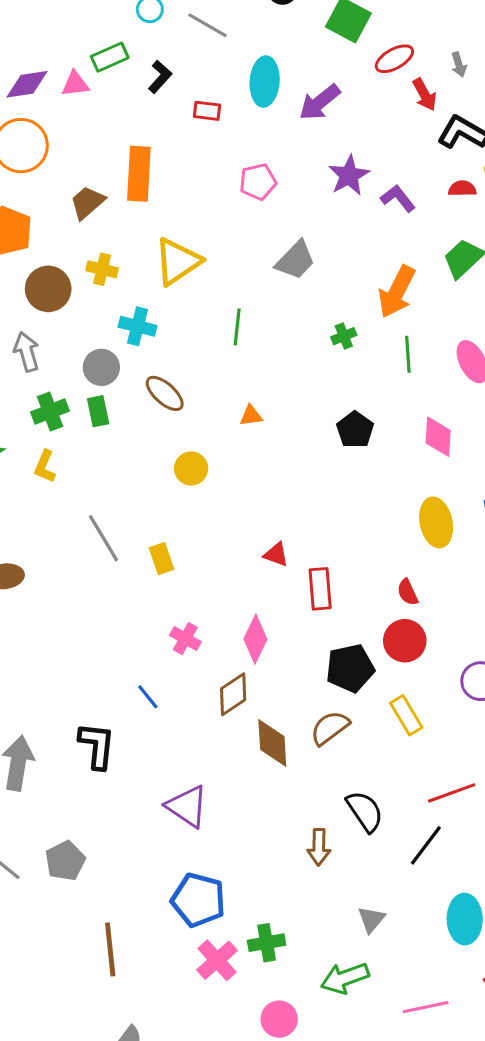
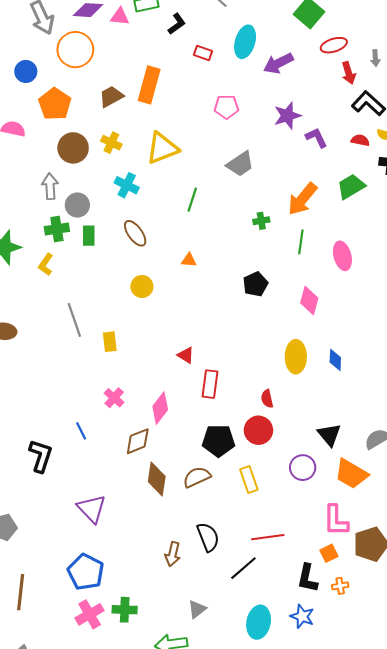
gray circle: (101, 367) -> (77, 205), moved

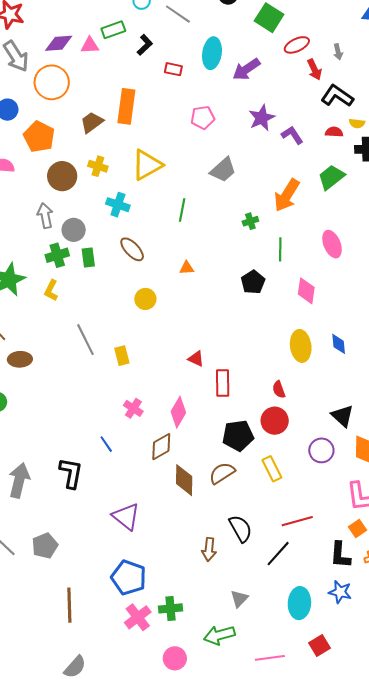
green line: (301, 242) -> (280, 249), moved

